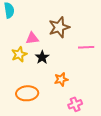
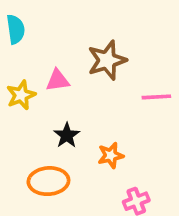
yellow star: (19, 54) -> (21, 95), moved
black star: (42, 57) -> (67, 135), moved

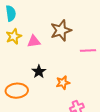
yellow star: (21, 95) -> (14, 36), moved
orange ellipse: (48, 181) -> (17, 91), moved

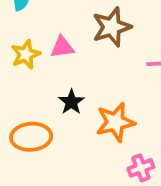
yellow star: (14, 36) -> (26, 54), moved
orange star: (63, 83) -> (115, 122), size x1.5

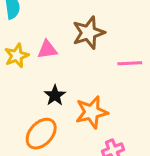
orange ellipse: (31, 137) -> (41, 134), moved, turned -44

